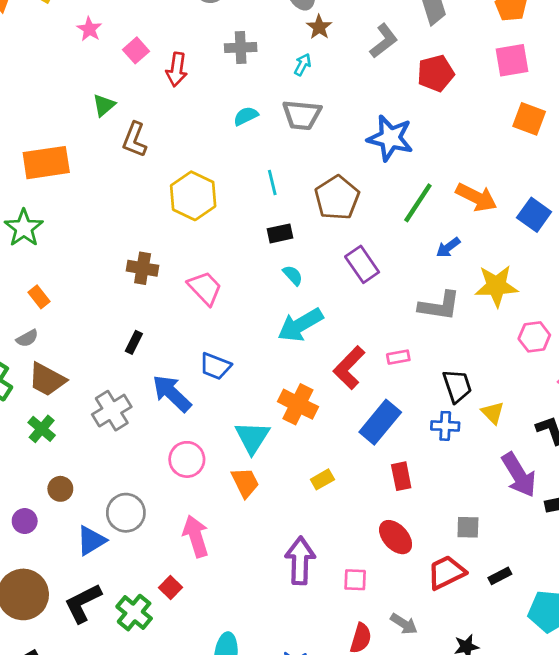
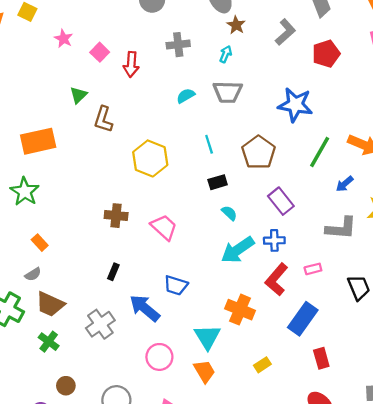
blue cross: (445, 426) -> (274, 240), moved

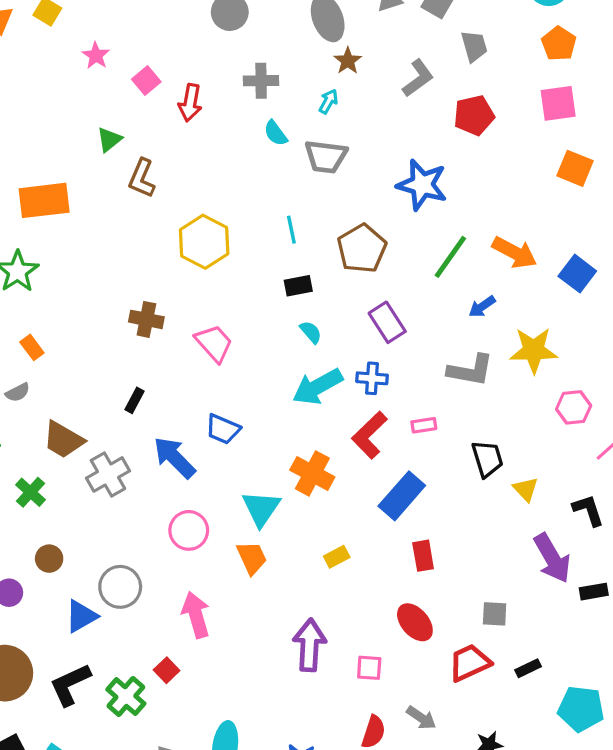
cyan semicircle: (186, 96) -> (276, 133), moved, turned -102
brown trapezoid: (50, 304) -> (63, 440), moved

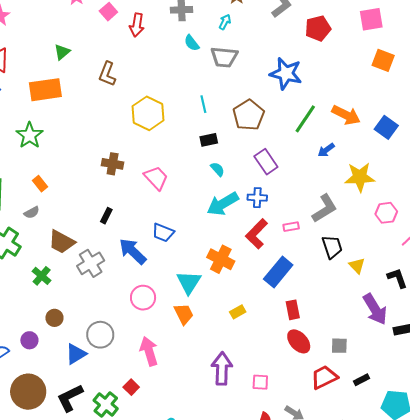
green triangle: (109, 140) -> (62, 52), moved
gray L-shape: (471, 370) -> (325, 208), moved, turned -40
red ellipse: (415, 622) -> (299, 341), moved

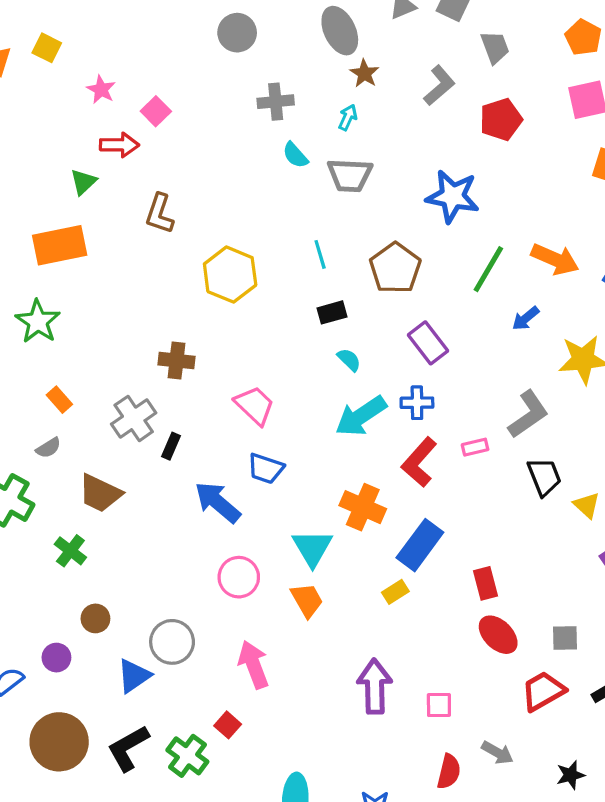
red arrow: (137, 25) -> (119, 145), moved, turned -95
pink trapezoid: (156, 178) -> (255, 405), moved
gray cross: (91, 263) -> (134, 418), moved
blue rectangle: (278, 272) -> (420, 545), moved

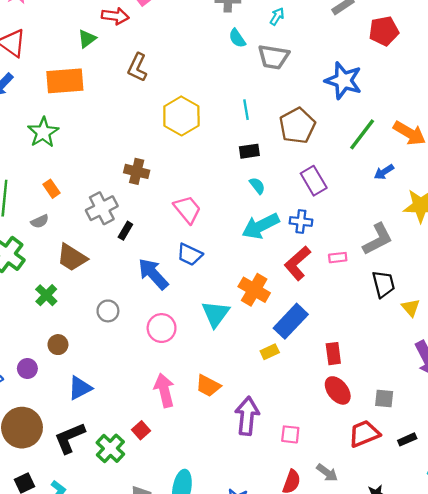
orange trapezoid: (307, 600) -> (208, 386), moved, turned 140
gray circle: (172, 642) -> (108, 311), moved, size x0.7

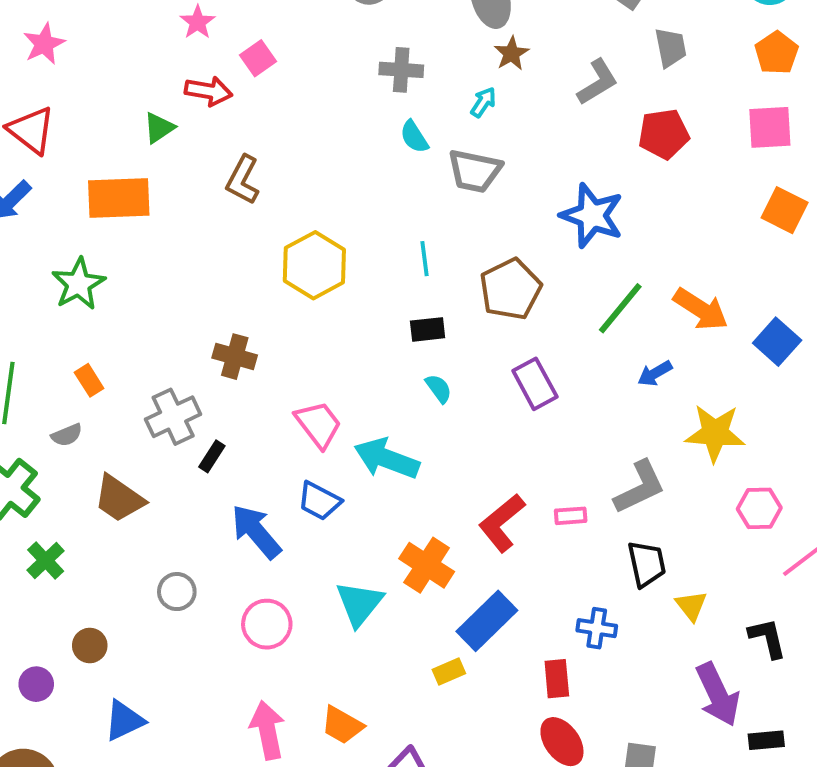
blue cross: (301, 221) -> (597, 628), moved
cyan arrow: (261, 226) -> (387, 459), moved, turned 45
green cross: (46, 295) -> (46, 560), moved

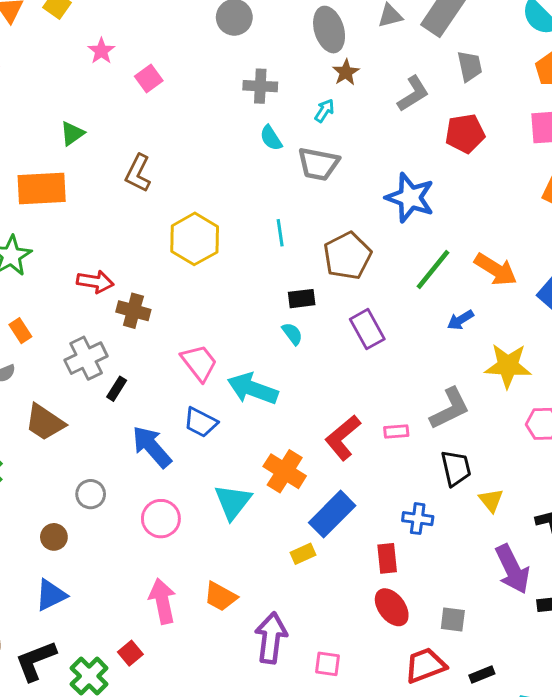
red arrow: (208, 91) -> (95, 282), moved
black rectangle: (428, 329) -> (302, 299), moved
brown circle: (90, 645) -> (54, 537), moved

